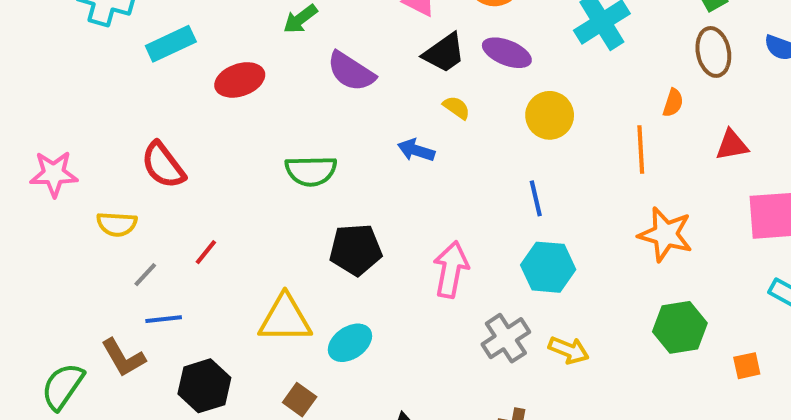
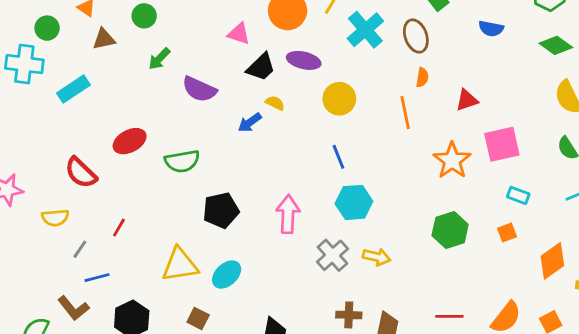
brown ellipse: (713, 52) -> (416, 36), moved
red ellipse: (240, 80) -> (130, 141), moved
blue arrow: (416, 150) -> (250, 122), moved, turned -45
orange star: (665, 234) -> (452, 160), moved, turned 30
orange square: (747, 366) -> (507, 233), moved

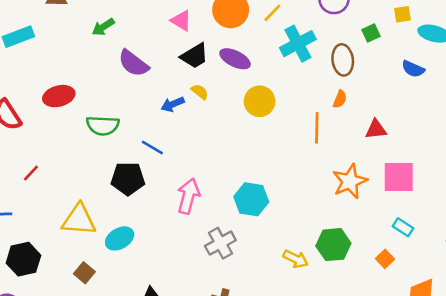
blue line: (338, 157) -> (152, 147), moved, turned -50
orange square: (507, 233) -> (385, 259), turned -36
yellow arrow: (377, 257) -> (296, 259), moved

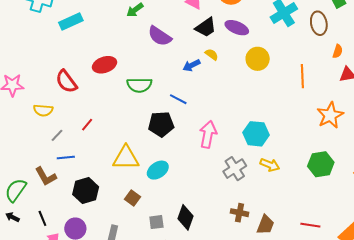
orange semicircle: (340, 99) -> (338, 51), moved
yellow arrow: (296, 259) -> (270, 165), moved

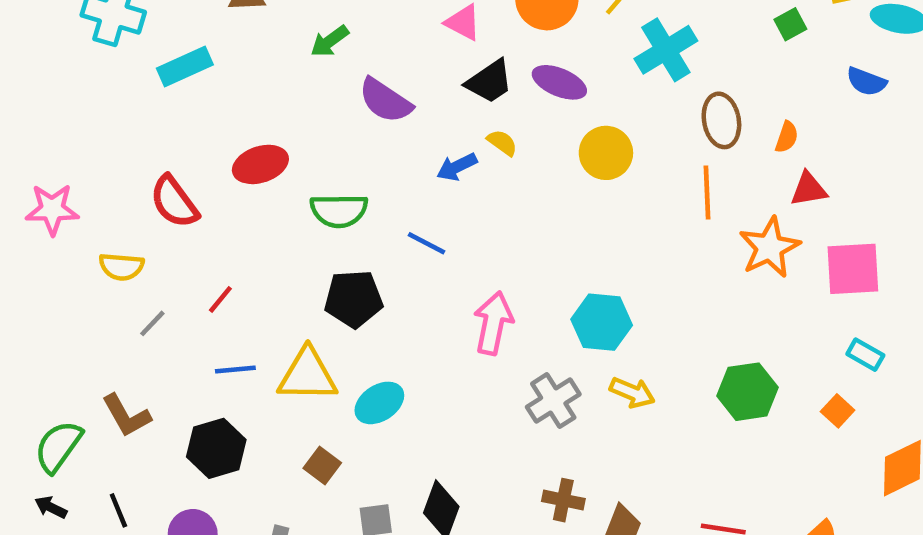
brown ellipse: (319, 23) -> (721, 120), moved
orange star: (330, 115) -> (770, 247), moved
black pentagon: (161, 124) -> (354, 299), moved
blue line: (66, 157) -> (235, 370), moved

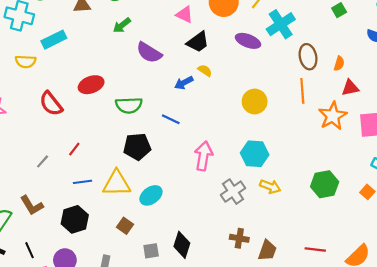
purple ellipse: (559, 82) -> (248, 41), moved
yellow circle: (606, 153) -> (255, 102), moved
yellow semicircle: (121, 267) -> (26, 62), moved

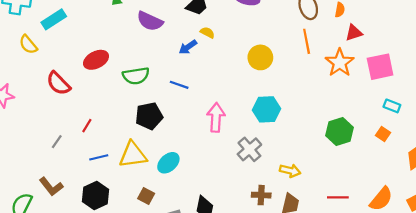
yellow semicircle: (26, 62) -> (28, 44), turned 54
yellow arrow: (270, 186) -> (290, 171), moved

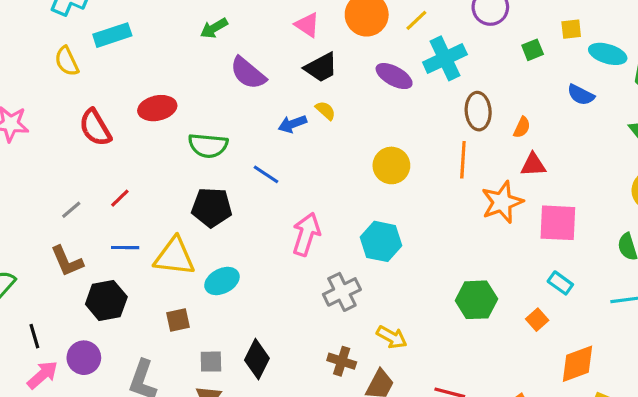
brown L-shape: (51, 187) -> (67, 261), moved
brown square: (146, 196) -> (178, 320), turned 35

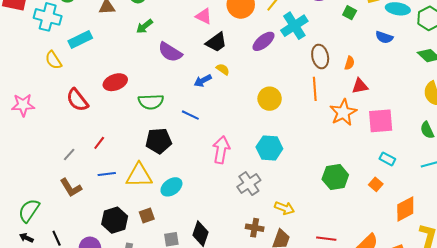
green square: (533, 50) -> (350, 13), turned -32
purple ellipse: (394, 76) -> (264, 41), turned -60
black hexagon: (106, 300) -> (115, 220), moved

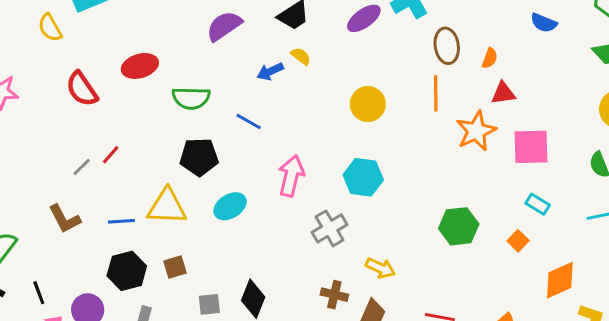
purple semicircle: (170, 52) -> (224, 26), turned 110
gray line: (69, 154) -> (82, 167), moved
blue line: (107, 174) -> (121, 221), moved
cyan ellipse: (171, 187) -> (230, 206), moved

